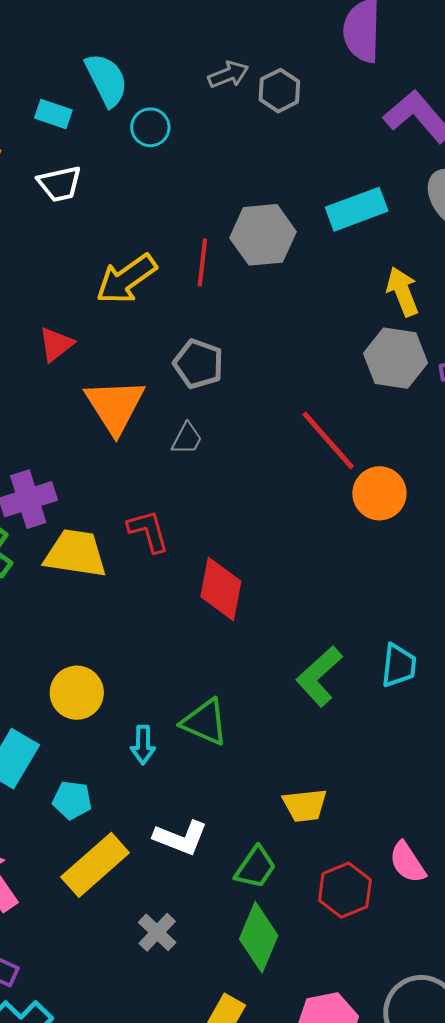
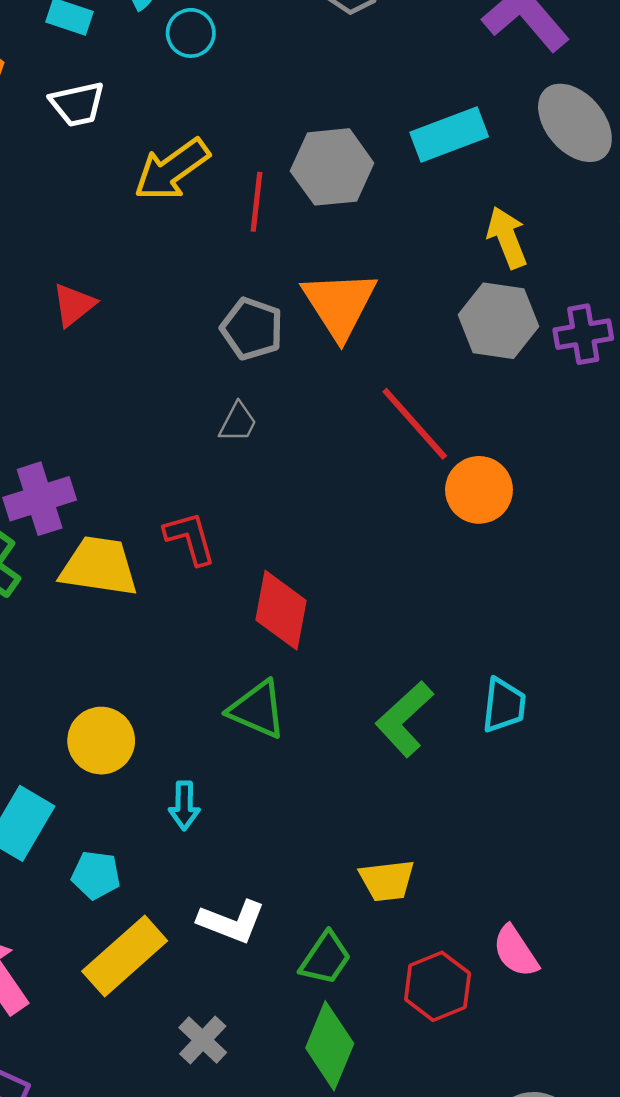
yellow arrow: (126, 279) -> (172, 170), moved
orange triangle: (115, 406) -> (339, 304), moved
green triangle: (205, 722) -> (257, 709), moved

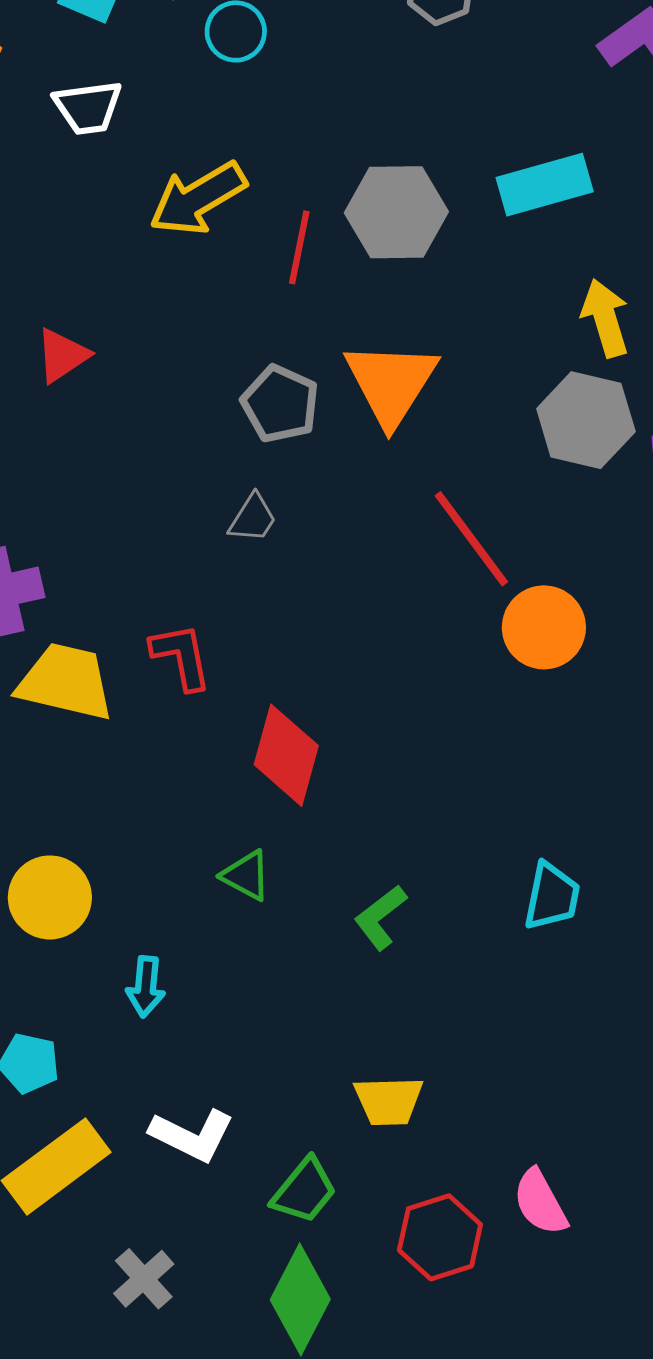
green triangle: (257, 709) -> (246, 875), size x0.7
green L-shape: (404, 719) -> (380, 917), moved, size x0.7

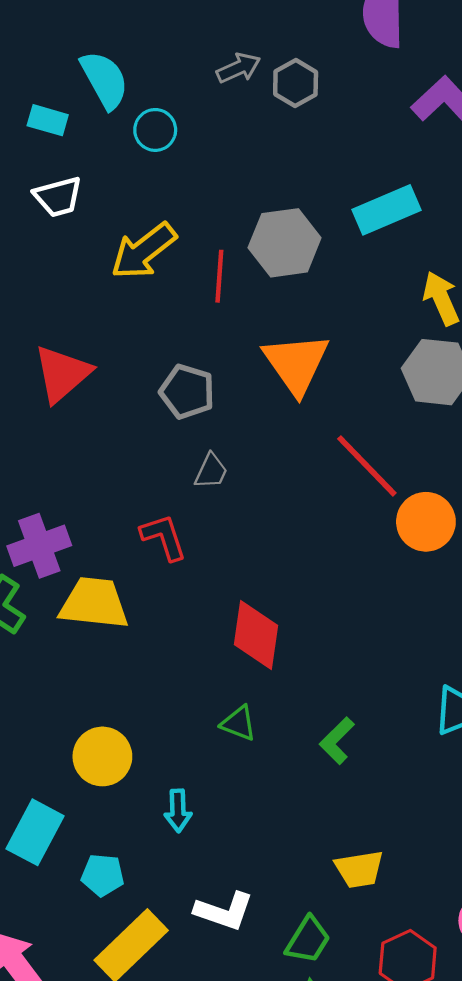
red triangle: (62, 355) -> (62, 374), size x1.5
gray pentagon: (280, 404) -> (187, 392), moved
red L-shape: (181, 656) -> (164, 537), moved

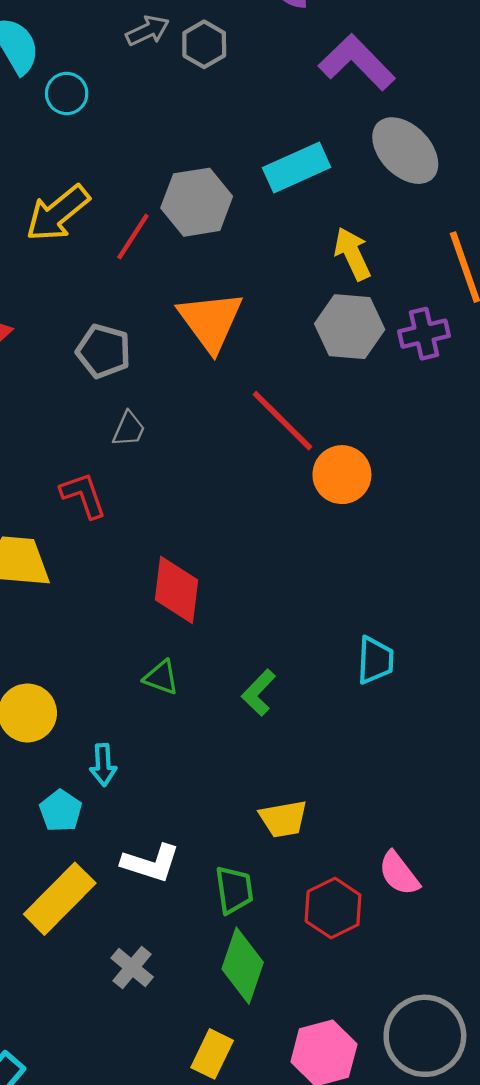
red line: (219, 276) -> (133, 237), turned 30
cyan pentagon: (103, 875) -> (61, 811), moved, turned 30
green trapezoid: (308, 940) -> (234, 890), turned -39

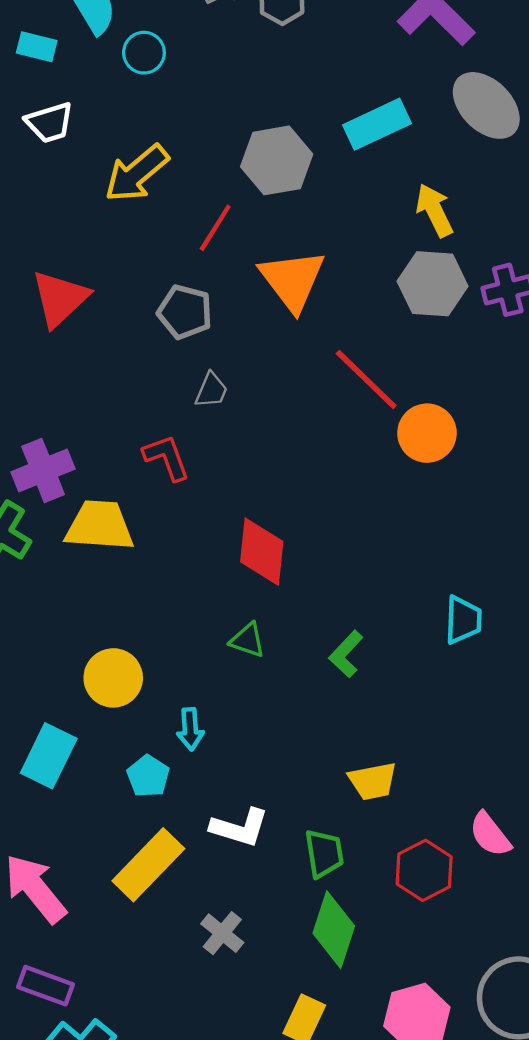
red line: (133, 237) -> (215, 228), moved

